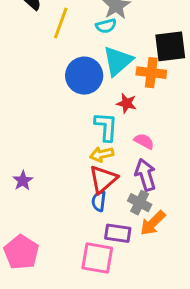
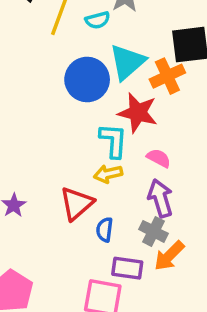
cyan semicircle: (106, 26) -> (98, 20), moved
orange cross: (151, 73) -> (167, 76), turned -32
red star: (126, 103) -> (138, 113), size x1.6
red triangle: (103, 179) -> (77, 203), moved

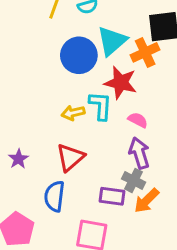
yellow arrow: (108, 174) -> (73, 113), moved
blue semicircle: (105, 230) -> (54, 196), moved, size x1.5
purple rectangle: (127, 268) -> (112, 196), moved

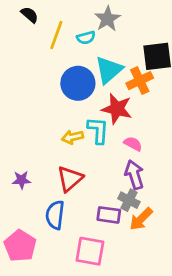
purple star: (18, 159) -> (21, 180), turned 30

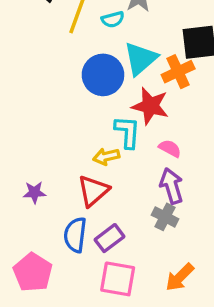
yellow arrow: (73, 137) -> (106, 157), moved
purple rectangle: (109, 215) -> (110, 238), moved, turned -45
orange arrow: (141, 219) -> (180, 277), moved

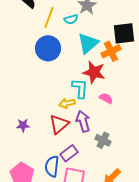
blue circle: (103, 75) -> (48, 48), moved
purple arrow: (172, 186) -> (83, 121), moved
blue semicircle: (75, 235) -> (52, 166), moved

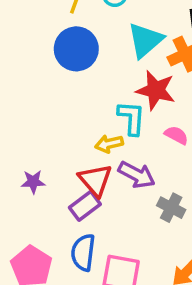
purple arrow: (83, 121) -> (137, 175), turned 135
red triangle: (59, 124) -> (95, 180), turned -30
purple rectangle: (69, 153) -> (85, 206), moved

